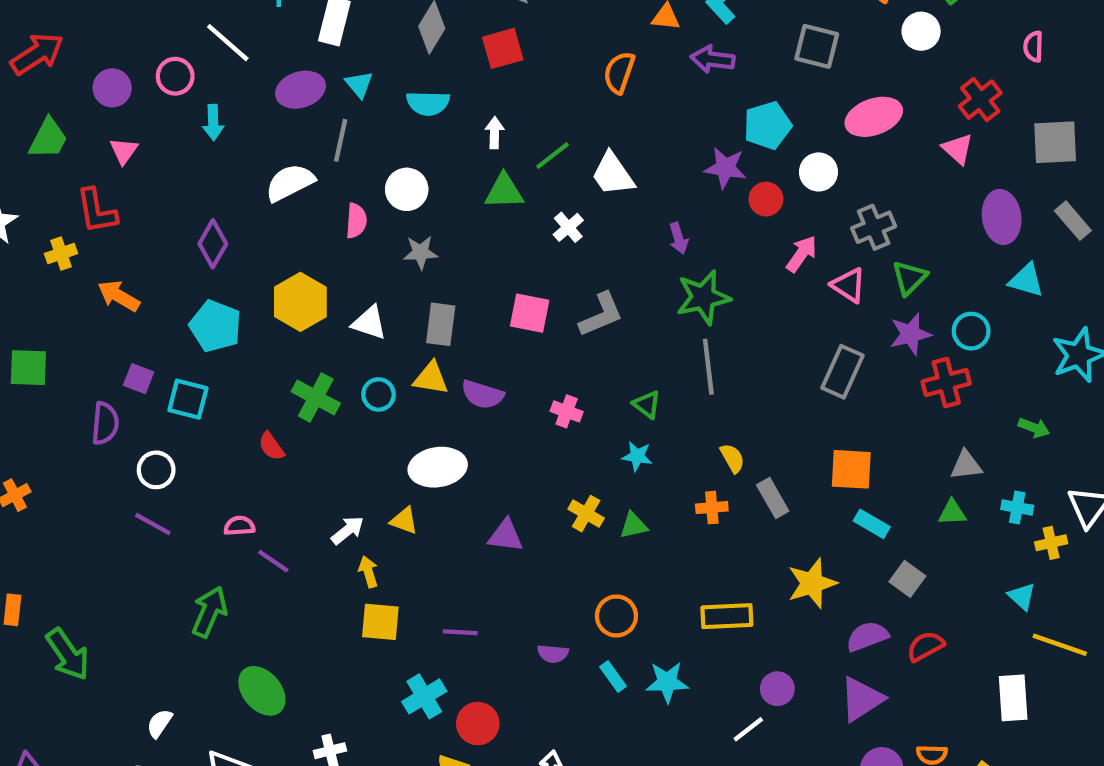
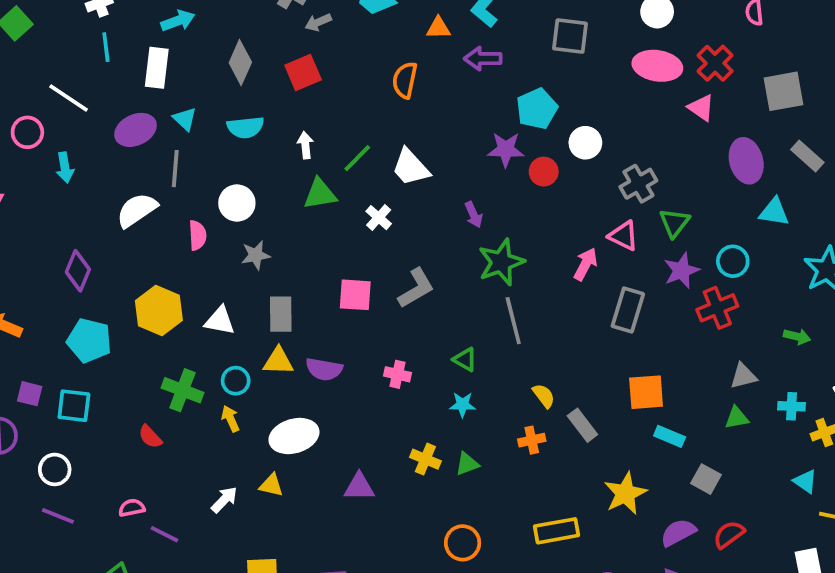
pink ellipse: (874, 117) -> (657, 66), moved, turned 36
pink arrow: (802, 254) -> (585, 264), moved
yellow arrow: (368, 572) -> (230, 419), moved

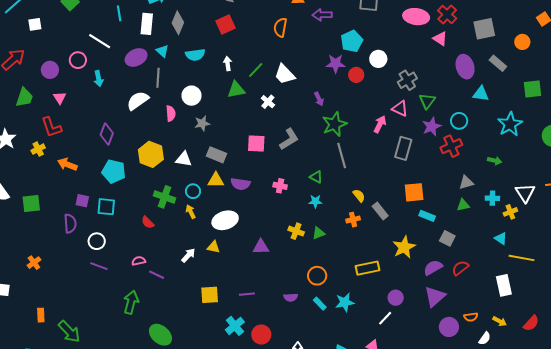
gray diamond: (240, 62) -> (178, 23), moved
gray rectangle: (281, 314) -> (216, 155), turned -66

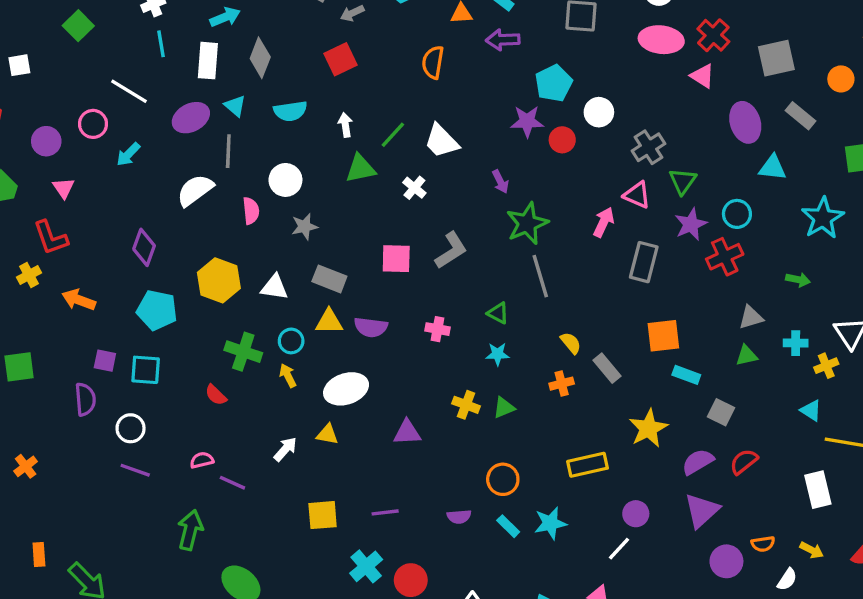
cyan arrow: (98, 79) -> (128, 154), turned 56

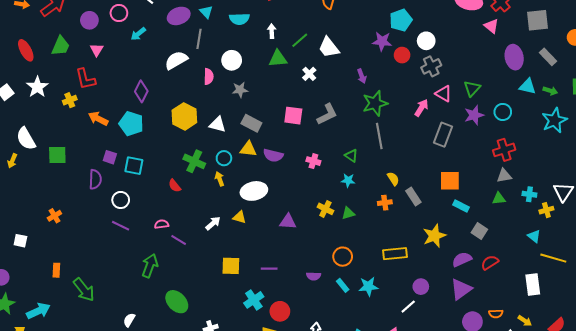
gray cross: (649, 147) -> (431, 66), moved
red cross: (725, 257) -> (504, 150), moved
green arrow: (798, 280) -> (550, 91), moved
cyan pentagon: (157, 310) -> (131, 124), moved

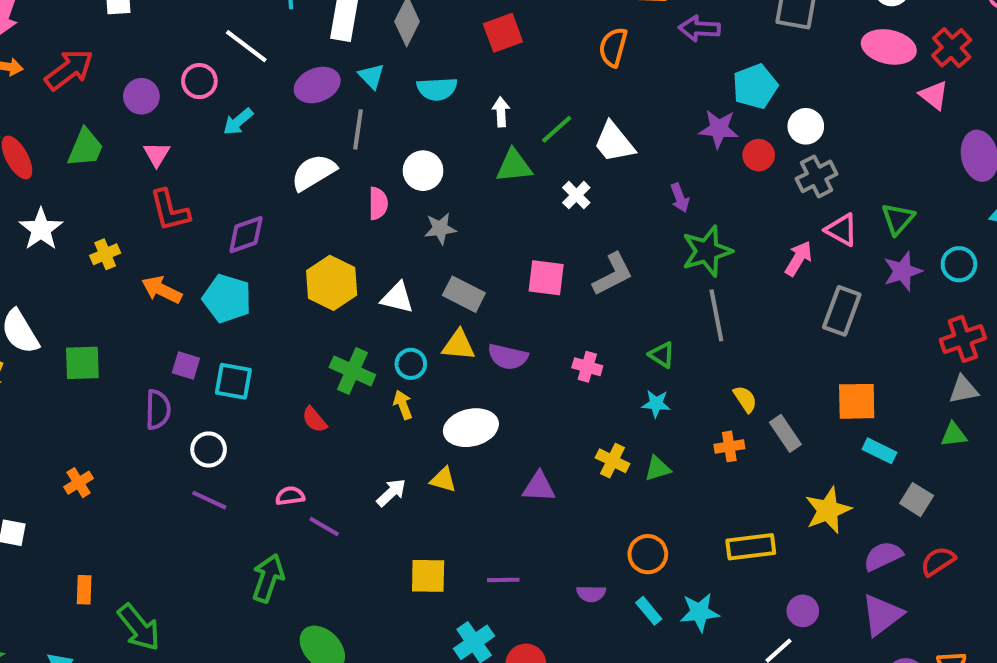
red L-shape: (85, 79) -> (170, 210), moved
purple diamond: (141, 91) -> (246, 235), turned 45

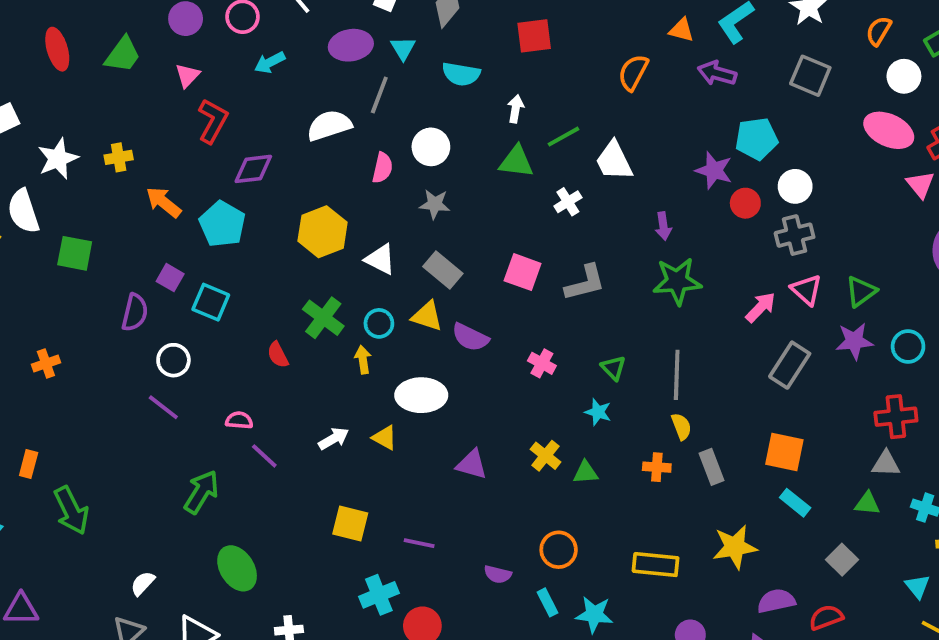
red L-shape: (170, 210) -> (213, 121), moved, turned -150
white star: (41, 229) -> (58, 159), moved
gray line: (716, 315) -> (677, 375), moved
gray square: (917, 500) -> (842, 560), moved

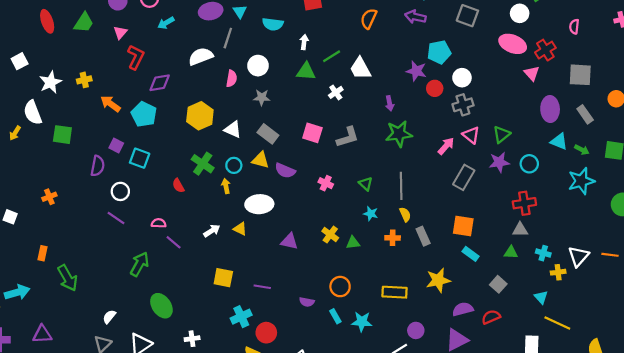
cyan star: (598, 412) -> (371, 214), moved

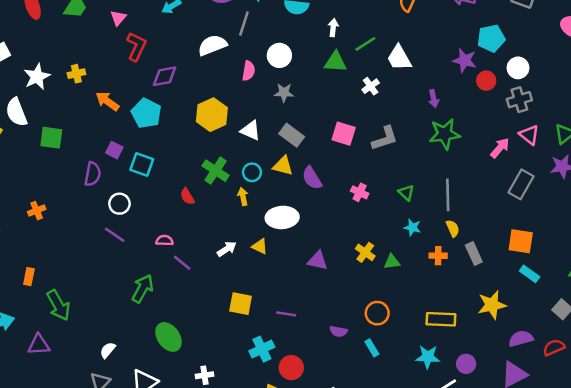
purple semicircle: (285, 171) -> (312, 178), turned 36
cyan star: (362, 322) -> (428, 357), moved
purple triangle: (42, 334) -> (39, 345), moved

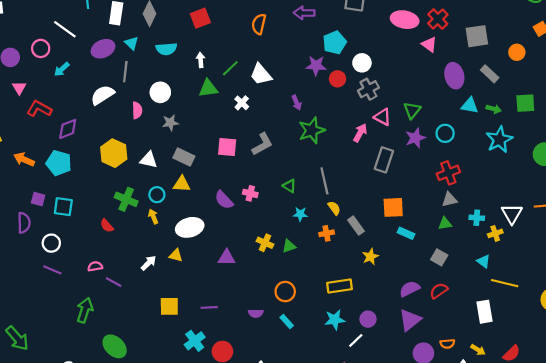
red L-shape: (136, 46) -> (39, 109), turned -75
purple semicircle: (312, 178) -> (224, 200), moved
yellow star: (492, 305) -> (370, 257), moved, size x0.7

